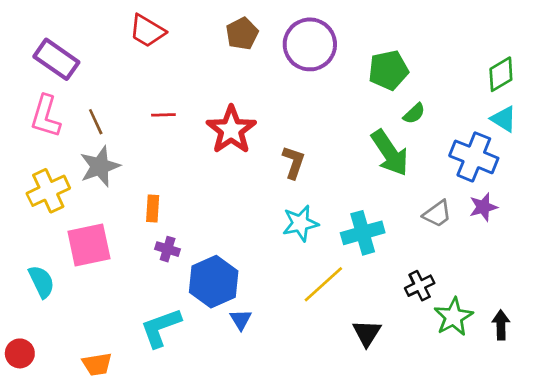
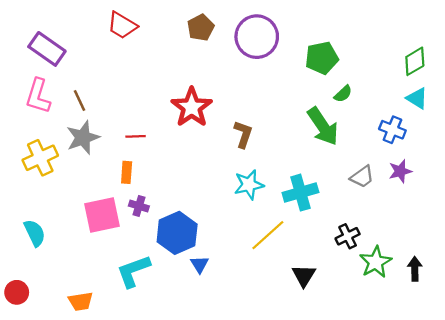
red line: (163, 115) -> (136, 136), moved
blue cross: (474, 157) -> (392, 130), size x0.7
pink square: (89, 245) -> (102, 215), moved

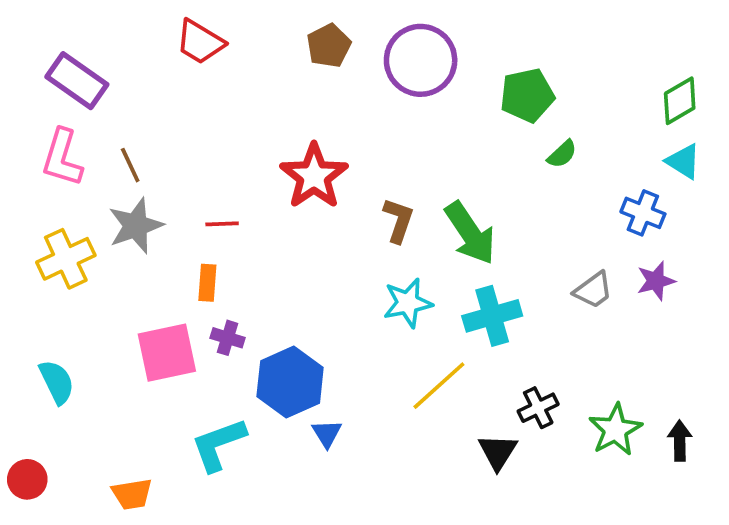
green arrow: (323, 126) -> (470, 233), moved
black cross: (348, 236) -> (538, 408), moved

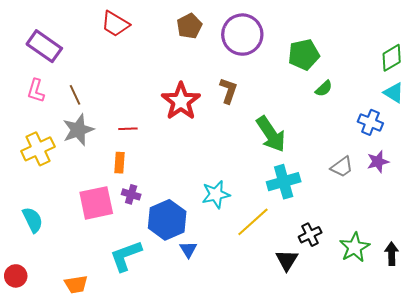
pink L-shape: (62, 158) -> (36, 91), size x0.7
brown L-shape: (398, 220) -> (229, 91), moved
cyan star: (408, 303) -> (216, 194), moved

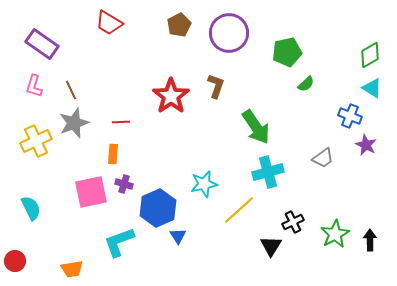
purple star: (378, 162) -> (366, 145), moved, turned -30

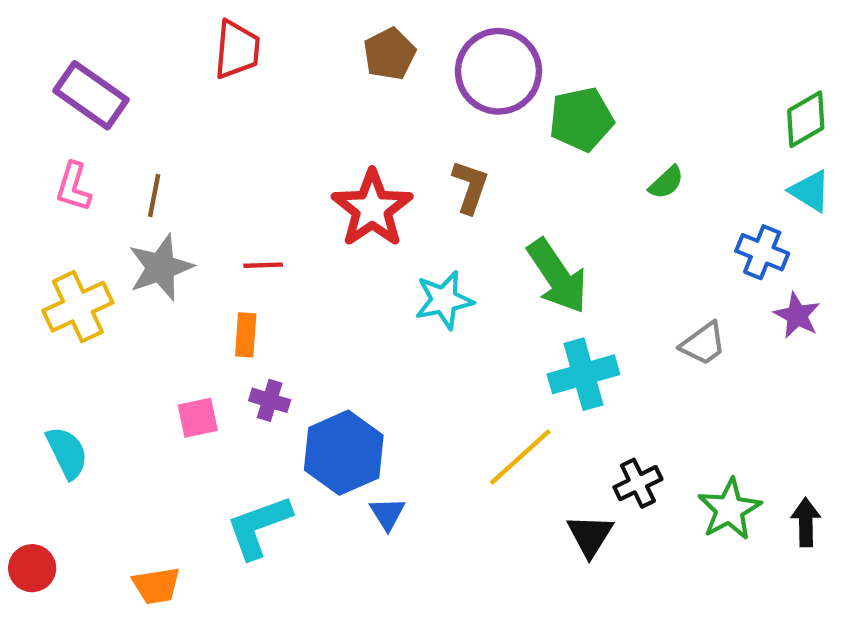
red trapezoid: (109, 23) -> (237, 49), turned -116
green pentagon: (287, 52) -> (581, 119), moved
brown line: (71, 90) -> (154, 196), turned 36
cyan star: (204, 184) -> (444, 300), moved
pink square: (91, 192) -> (198, 418), size x0.6

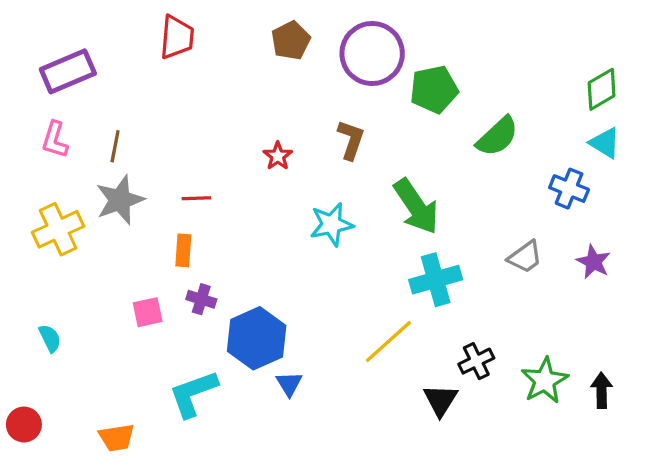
purple rectangle: (91, 95) -> (68, 71), turned -58
green semicircle: (666, 182) -> (497, 136), size x1.6
red star: (372, 209) -> (278, 156), size x0.5
purple star: (797, 315) -> (593, 262), moved
cyan semicircle: (67, 453) -> (50, 338), size x0.7

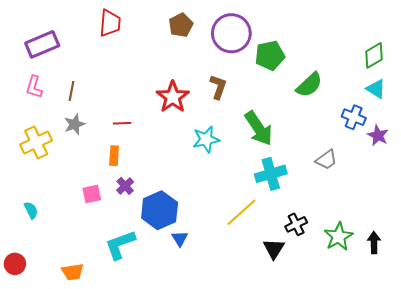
red star: (278, 156) -> (173, 97), size x1.8
gray star: (120, 200) -> (75, 124), size x0.7
purple star: (593, 262) -> (378, 135), moved
purple cross: (201, 299) -> (125, 186), turned 30

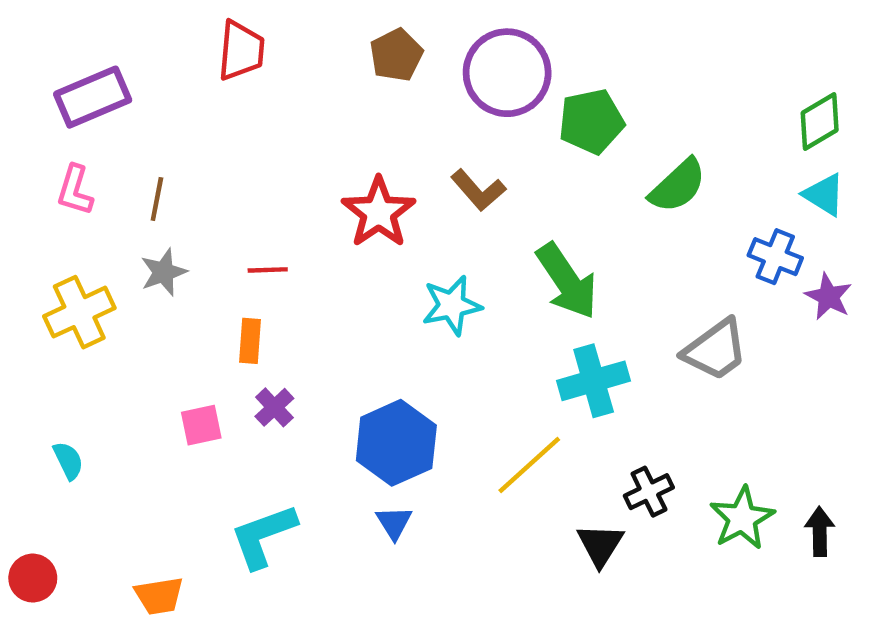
brown L-shape: (218, 87) -> (478, 190), turned 120
gray trapezoid: (326, 160) -> (715, 350), size x1.4
blue hexagon: (160, 210) -> (396, 443), moved

